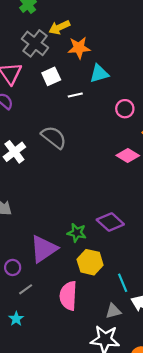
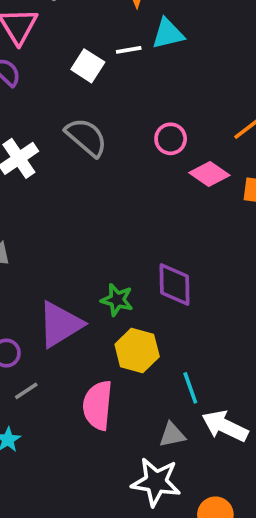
white square: (51, 76) -> (88, 66), moved, turned -36
white line: (75, 95) -> (129, 50), moved
pink circle: (125, 109) -> (171, 139), moved
purple diamond: (110, 222) -> (174, 284), turned 44

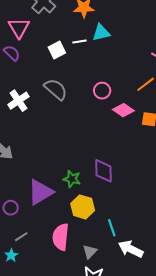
white square: (88, 66) -> (57, 50), turned 30
gray line: (26, 391) -> (21, 237), moved
gray triangle: (172, 435) -> (90, 252), moved, turned -35

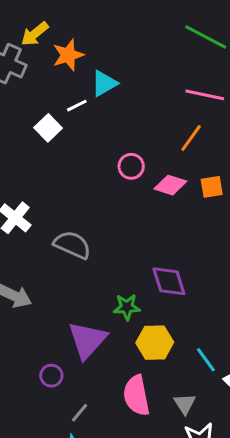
gray semicircle: (56, 89) -> (72, 245), moved

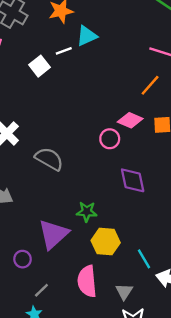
pink circle: (131, 166) -> (110, 139), moved
purple diamond: (169, 281) -> (133, 180), moved

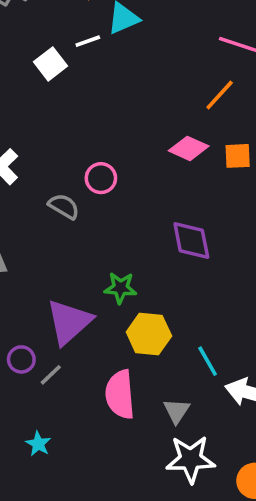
pink circle: (110, 139) -> (101, 178), moved
gray semicircle: (49, 159) -> (64, 206), size x0.7
gray line: (41, 290) -> (51, 375), moved

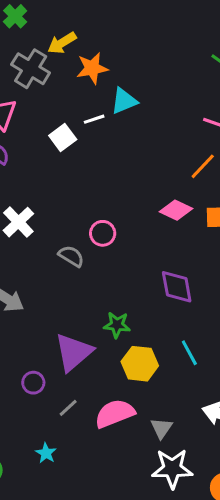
cyan line: (208, 361) -> (189, 353), moved
gray line: (51, 375) -> (68, 408), moved
pink semicircle: (120, 394) -> (115, 413), turned 72

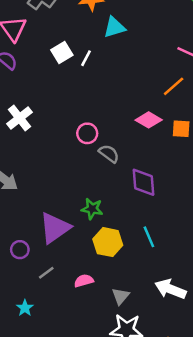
white line: (94, 119) -> (86, 58), moved, turned -49
gray semicircle: (71, 256) -> (109, 154), moved
pink semicircle: (115, 413) -> (84, 281), size x0.6

